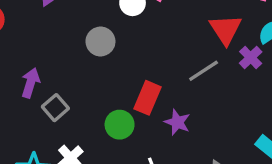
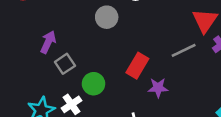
purple star: (177, 122) -> (158, 88), turned -30
green circle: (120, 125) -> (94, 84), moved

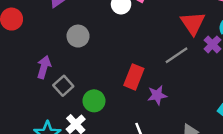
gray circle: (107, 17) -> (78, 36), moved

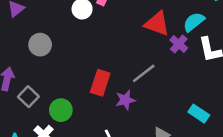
red triangle: (193, 23) -> (157, 24), turned -32
gray line: (177, 55) -> (144, 73), moved

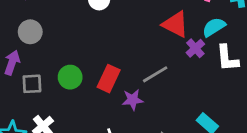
gray circle: (40, 45) -> (30, 32), moved
gray square: (28, 97) -> (32, 84), turned 36
green circle: (61, 110) -> (70, 77), moved

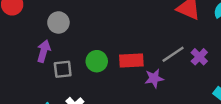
purple cross: (195, 48) -> (199, 57), moved
red rectangle: (109, 79) -> (131, 61), turned 65

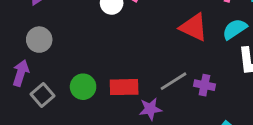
purple cross: (199, 57) -> (204, 85), turned -35
gray square: (63, 69) -> (43, 95), turned -36

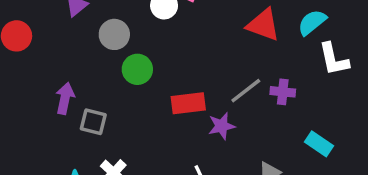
gray circle: (39, 40) -> (114, 34), moved
green circle: (83, 87) -> (137, 69), moved
gray square: (43, 95) -> (93, 122), turned -30

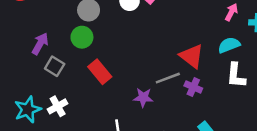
red triangle: (263, 25) -> (192, 56), moved
green circle: (137, 69) -> (82, 37), moved
red rectangle: (188, 103) -> (100, 72), moved, turned 40

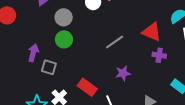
red rectangle: (100, 72) -> (87, 87), moved
gray line: (168, 78) -> (115, 42), moved

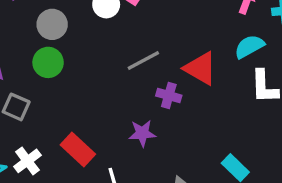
gray line: (115, 42) -> (143, 60), moved
purple cross: (159, 55) -> (169, 96), moved

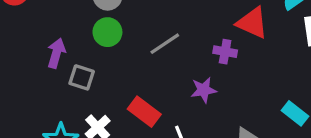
gray line: (143, 60) -> (165, 44), moved

